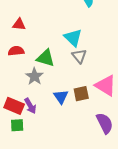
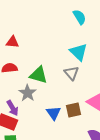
cyan triangle: (73, 38) -> (79, 52), moved
purple arrow: (30, 106) -> (13, 108), moved

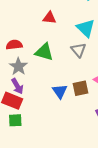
red triangle: (13, 42) -> (49, 18), moved
gray star: (28, 93) -> (18, 66), moved

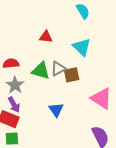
gray triangle: (78, 50) -> (58, 69), moved, turned 42
brown square: (80, 88) -> (72, 75), moved

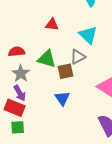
gray triangle: (58, 69) -> (78, 57), moved
brown square: (72, 75) -> (65, 71), moved

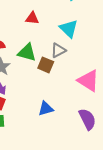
brown square: (65, 71) -> (46, 65), turned 35
blue triangle: (62, 98) -> (46, 109), moved, turned 49

